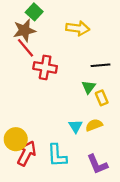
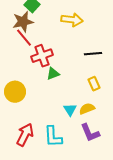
red cross: (45, 67) -> (42, 56), turned -30
green triangle: (89, 87) -> (53, 74), moved, turned 32
yellow circle: (16, 139) -> (15, 92), moved
purple L-shape: (97, 164) -> (90, 133), moved

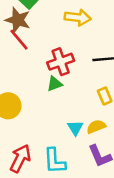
brown star: (23, 22) -> (18, 20), turned 30
red cross: (42, 56) -> (61, 62), moved

